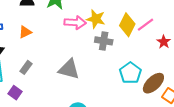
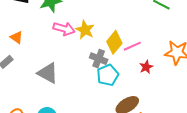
orange triangle: (25, 32) -> (17, 37), moved, turned 48
gray cross: (104, 41) -> (99, 59), moved
cyan pentagon: (130, 73) -> (108, 75), moved

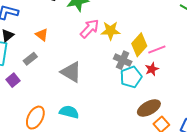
pink arrow: (64, 29) -> (90, 29), turned -65
yellow star: (85, 30) -> (110, 31), turned -30
red star: (146, 67) -> (152, 69), moved

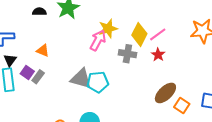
pink arrow: (90, 29) -> (98, 40), moved
cyan pentagon: (131, 77) -> (98, 82), moved, turned 30
purple square: (13, 80) -> (27, 73), moved

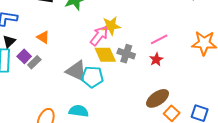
yellow diamond: (139, 34) -> (105, 55), moved, turned -60

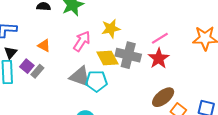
pink arrow: (99, 36) -> (82, 41), moved
gray cross: (126, 54) -> (128, 55), size x1.4
red star: (156, 59) -> (159, 58), size x1.5

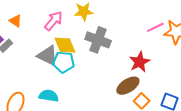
pink line: (160, 38) -> (155, 27), moved
yellow diamond: (107, 58) -> (65, 45), moved
red star: (159, 58) -> (140, 62), moved

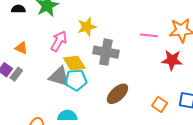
pink line: (155, 27) -> (149, 35), moved, turned 42
red star: (140, 62) -> (172, 60), moved, turned -30
brown ellipse: (128, 86) -> (117, 94), moved

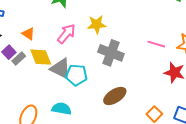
yellow diamond: (74, 63) -> (41, 57), moved

